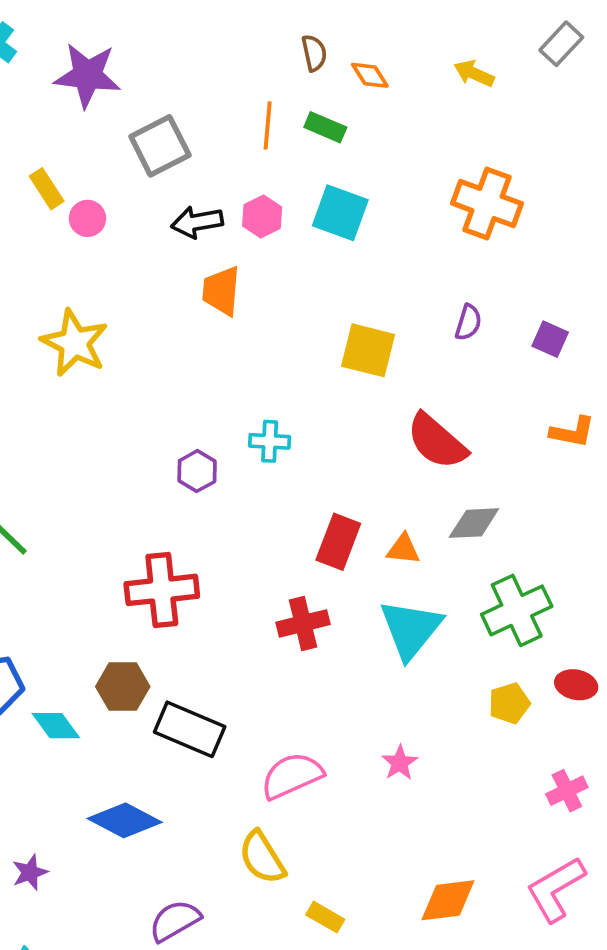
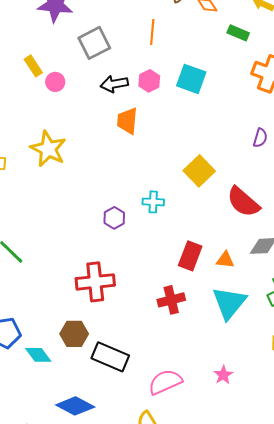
green rectangle: (325, 127) -> (238, 33), moved
yellow square: (368, 350) -> (199, 171), moved, turned 32

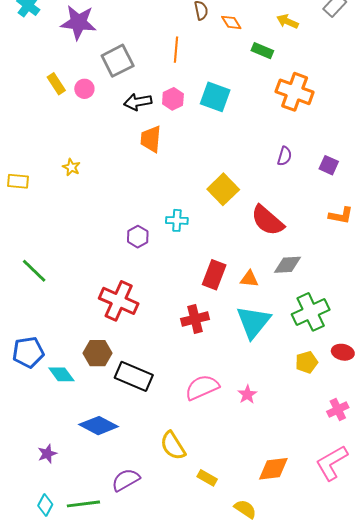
pink circle: (55, 82) -> (84, 89), moved
yellow star: (48, 149) -> (71, 167), size x0.5
red cross: (95, 282) -> (119, 301), turned 30
pink semicircle: (165, 382) -> (202, 387), moved

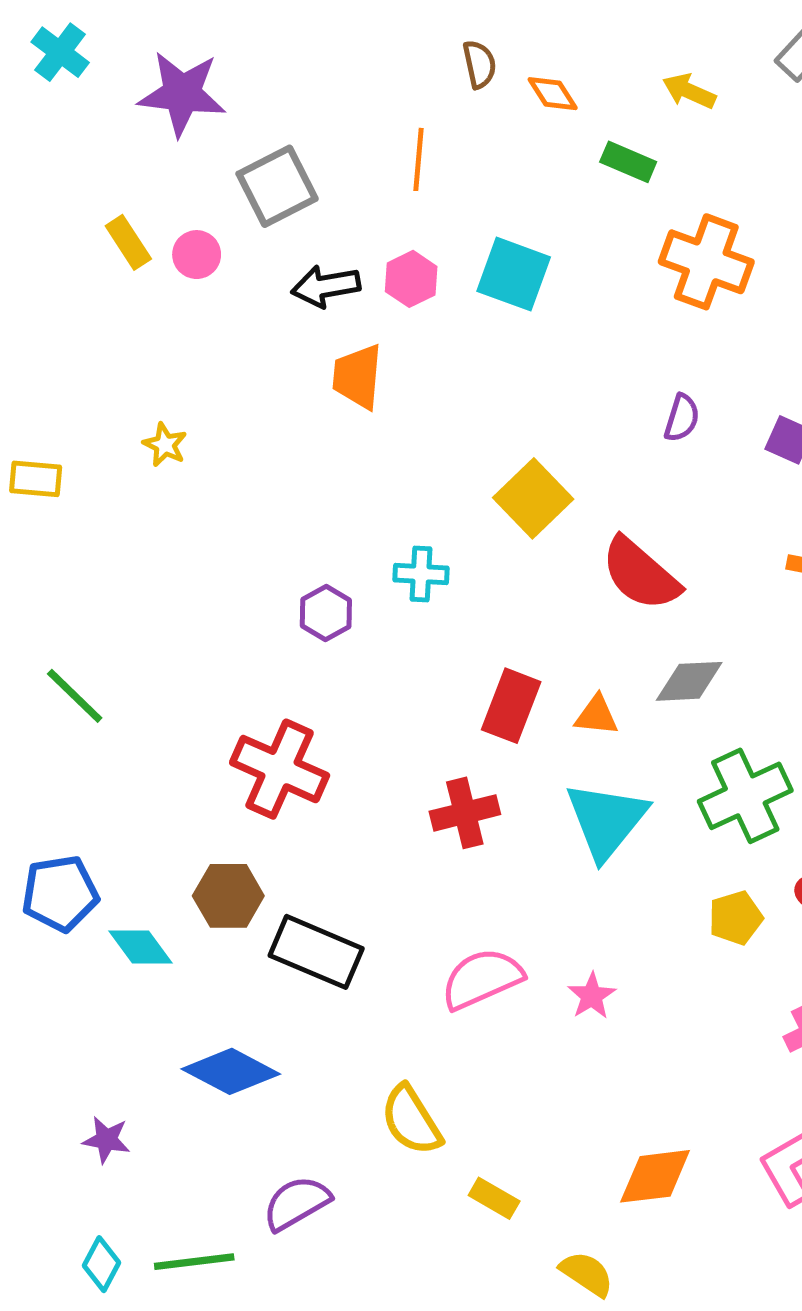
purple star: (47, 454) -> (106, 1140), turned 30

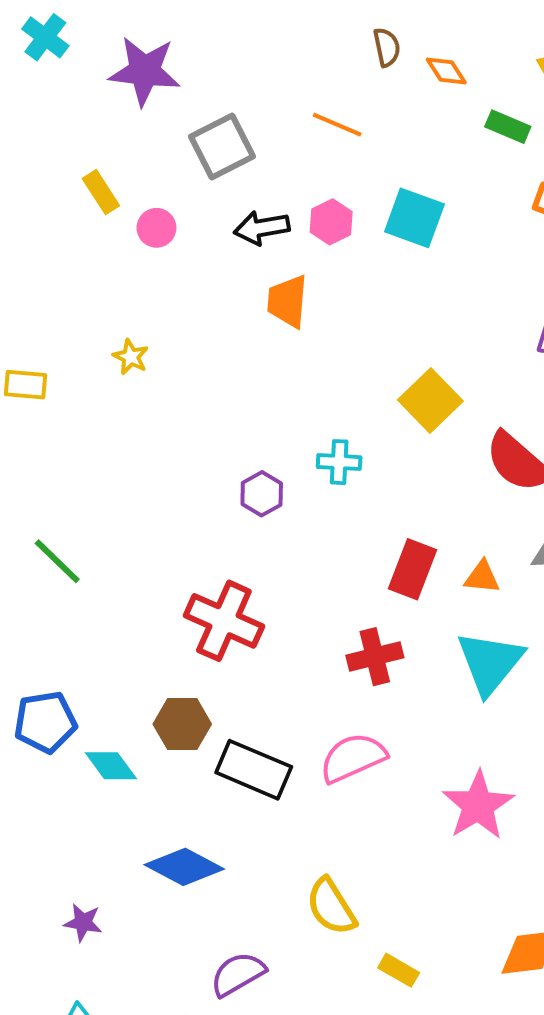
orange line: (419, 159) -> (337, 125), turned -72
pink circle: (197, 255) -> (156, 228), moved
pink semicircle: (482, 979) -> (353, 758), moved
pink star: (592, 996) -> (478, 805), size x1.8

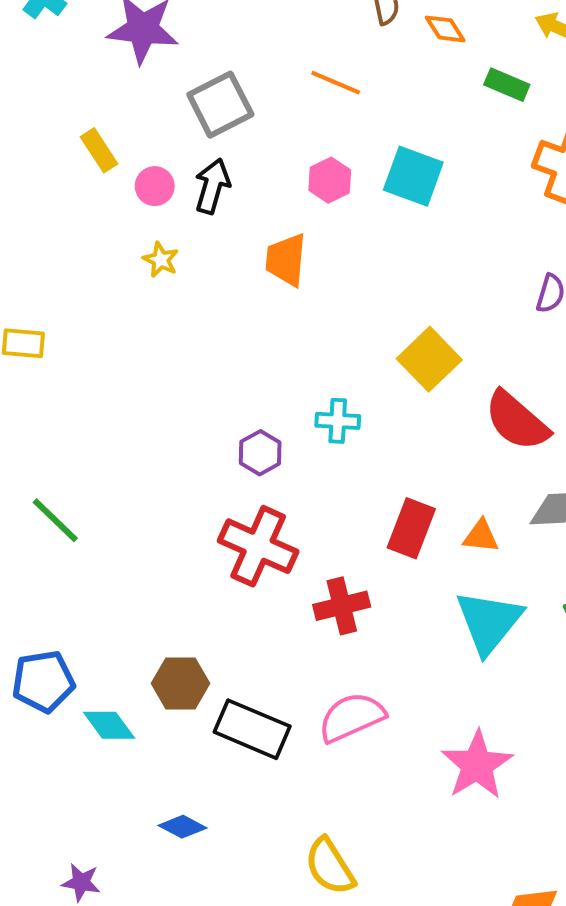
black arrow: (262, 228) -> (212, 186), moved, turned 116
yellow star: (131, 357) -> (161, 260), moved
red cross: (224, 621) -> (258, 546), moved
red cross: (375, 657) -> (342, 606), moved
blue diamond: (184, 867) -> (183, 827), size x0.6

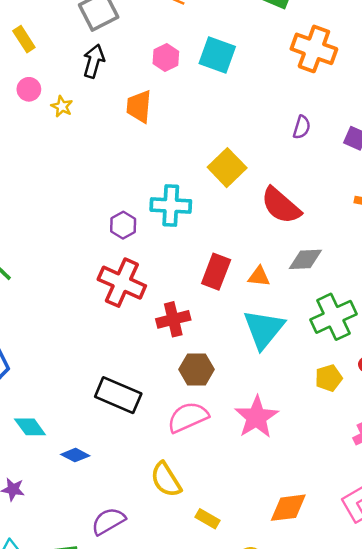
pink circle: (155, 186) -> (29, 89), moved
cyan cross: (338, 421) -> (171, 206), size x1.5
brown hexagon: (181, 683) -> (196, 369), moved
pink semicircle: (352, 717) -> (188, 417), moved
cyan diamond: (109, 725) -> (30, 427), moved

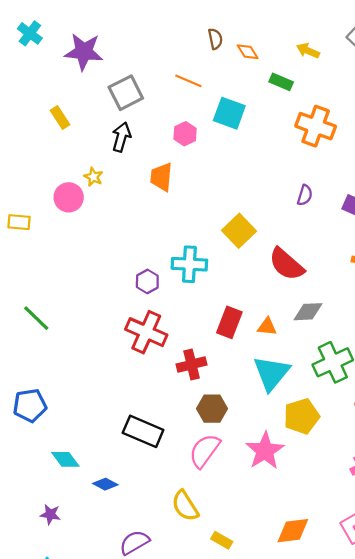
cyan square: (217, 55) -> (229, 113), moved
pink circle: (29, 89) -> (69, 197), moved, size x1.4
yellow pentagon: (329, 378) -> (302, 416), moved, size x1.5
pink semicircle: (188, 417) -> (205, 451), turned -30

